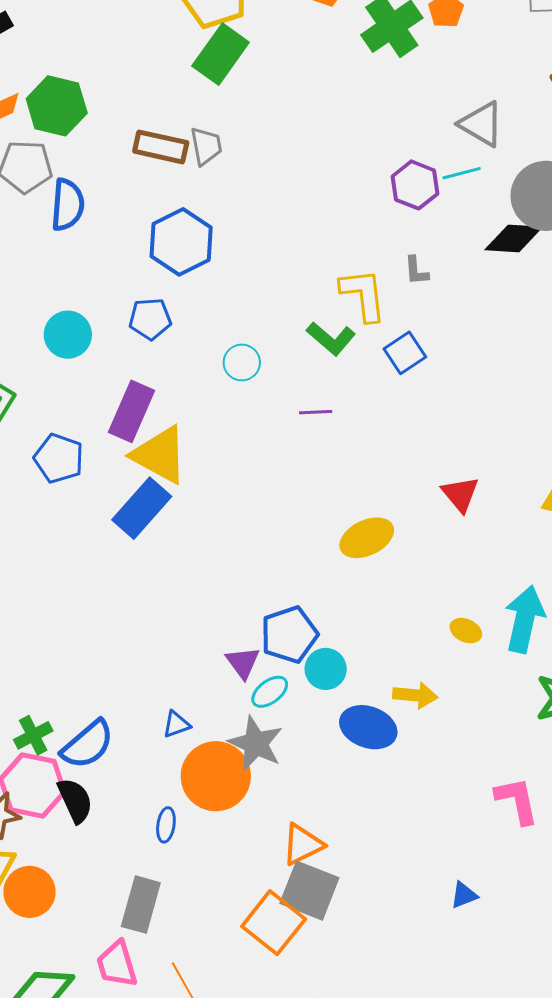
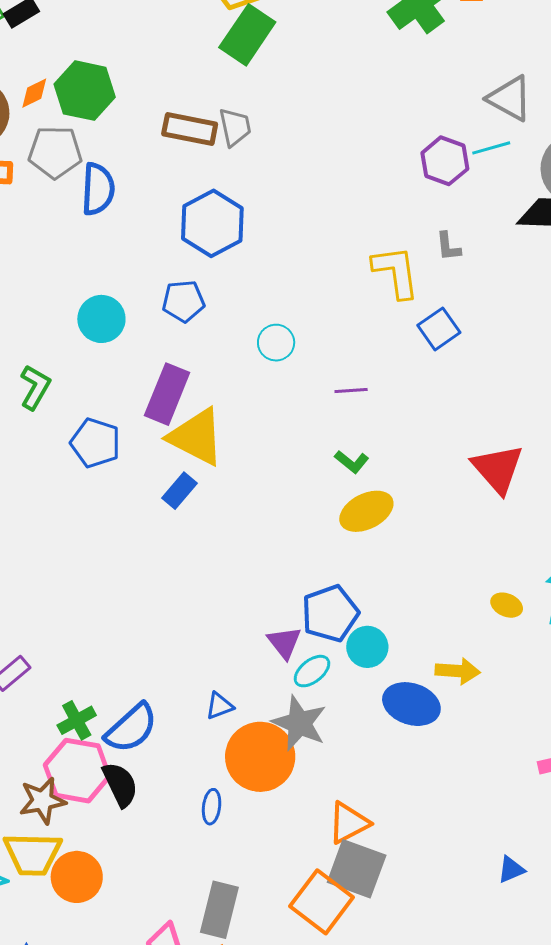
green L-shape: (331, 338) -> (352, 462), moved, size x0.7
red triangle: (460, 494) -> (498, 469), size x1.4
blue rectangle: (142, 508) -> (180, 491), size x0.6
yellow ellipse: (367, 538) -> (366, 511), moved
gray rectangle: (141, 905) -> (219, 910), moved

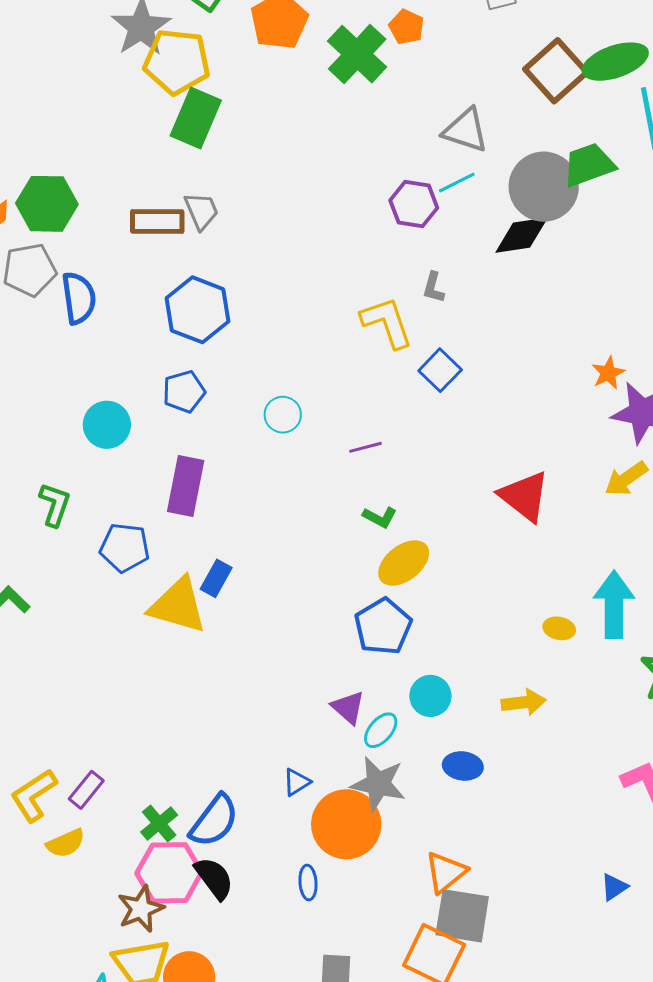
gray L-shape: (448, 246) -> (433, 287), turned 32
yellow triangle: (196, 437) -> (178, 605), moved
blue pentagon: (330, 613) -> (383, 626), moved
blue ellipse: (411, 704) -> (463, 766), moved, size x0.7

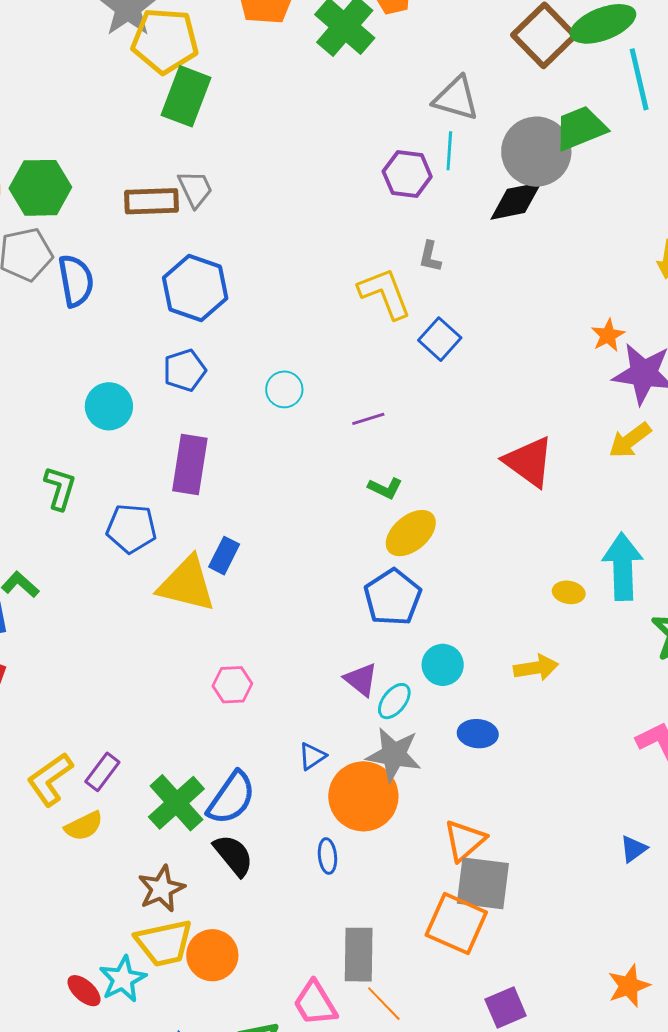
cyan line: (457, 183) -> (449, 151), turned -57
green cross: (159, 824) -> (176, 803), size x1.5
pink hexagon: (169, 873) -> (232, 685), moved, size x0.6

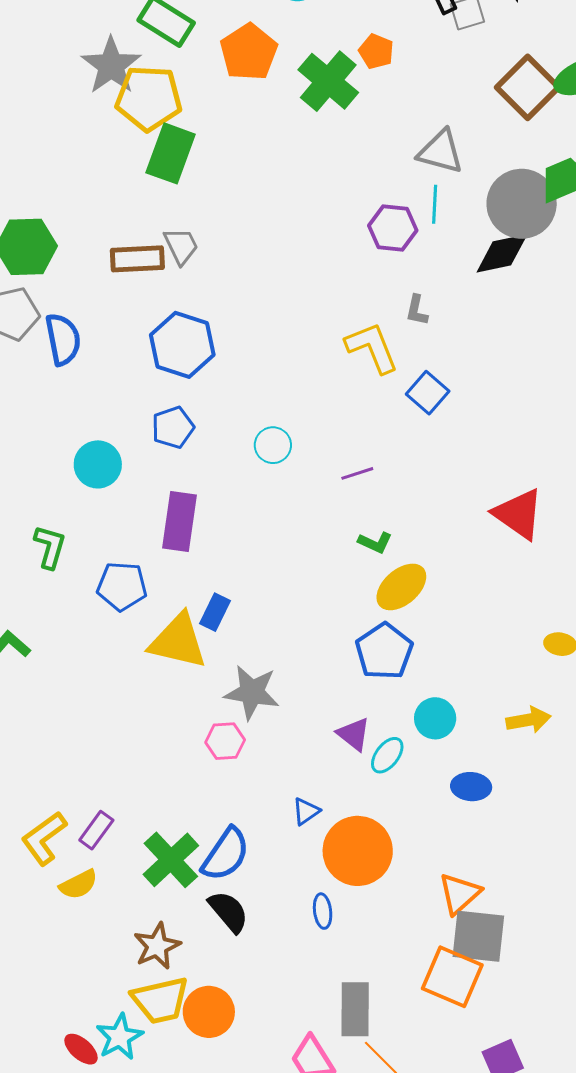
gray star: (394, 755) -> (252, 692), moved

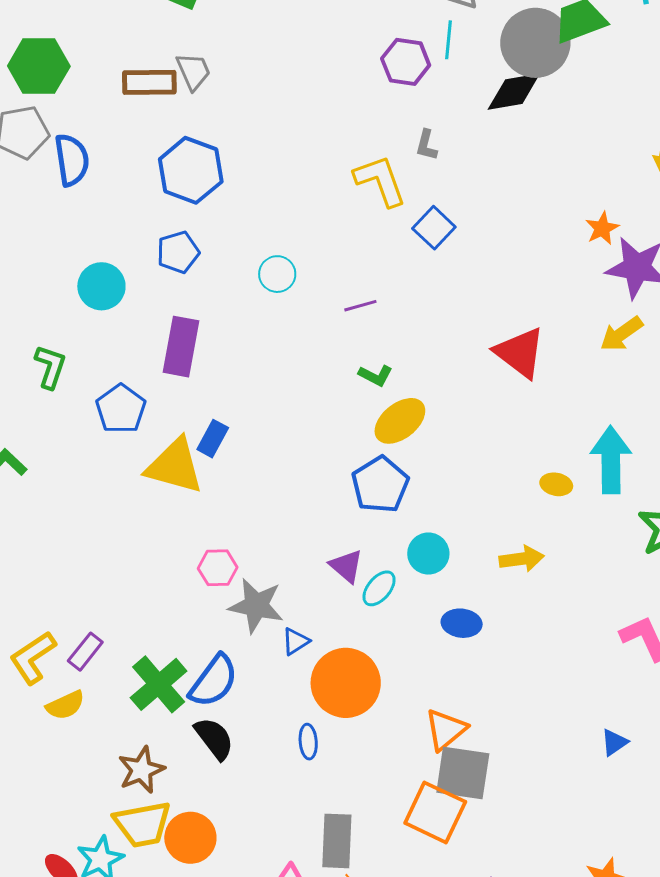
blue pentagon: (122, 586) -> (121, 409), turned 30
gray star: (252, 692) -> (256, 606), moved

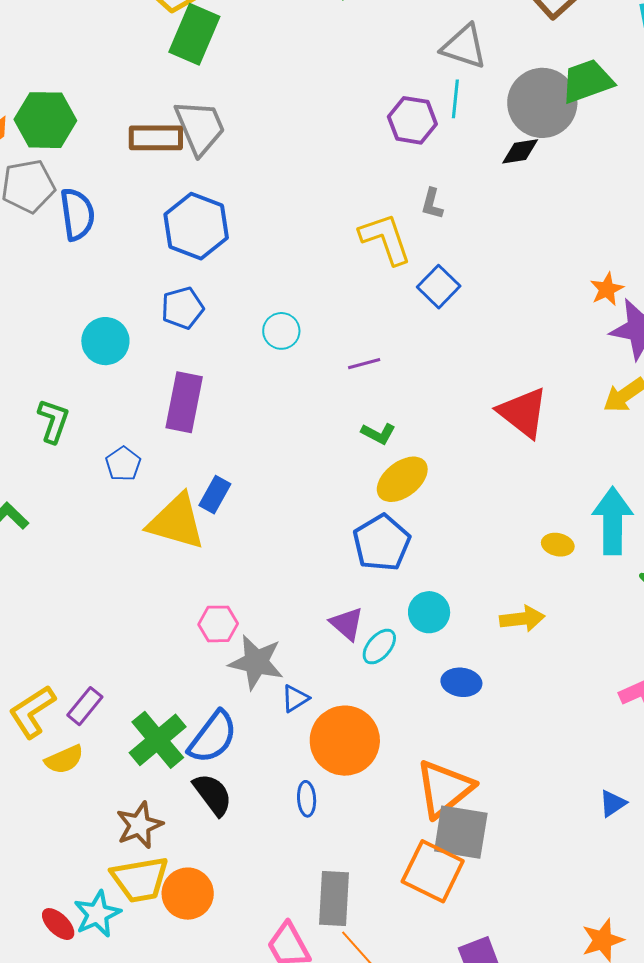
gray trapezoid: (193, 71) -> (200, 127), size x1.5
black diamond: (514, 92) -> (520, 151), size x0.7
blue pentagon: (121, 409) -> (123, 464), size x0.7
orange triangle: (446, 730) -> (444, 789), size x1.4

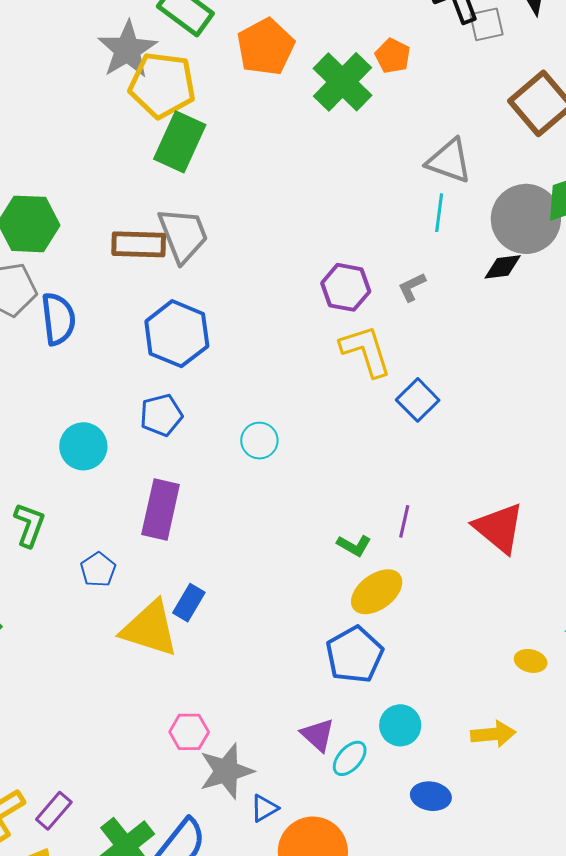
purple hexagon: (412, 120) -> (346, 287), moved
gray L-shape: (432, 204) -> (412, 287), moved, turned 48
purple line: (364, 364) -> (404, 521), moved, turned -64
gray star: (256, 662) -> (226, 771), turned -30

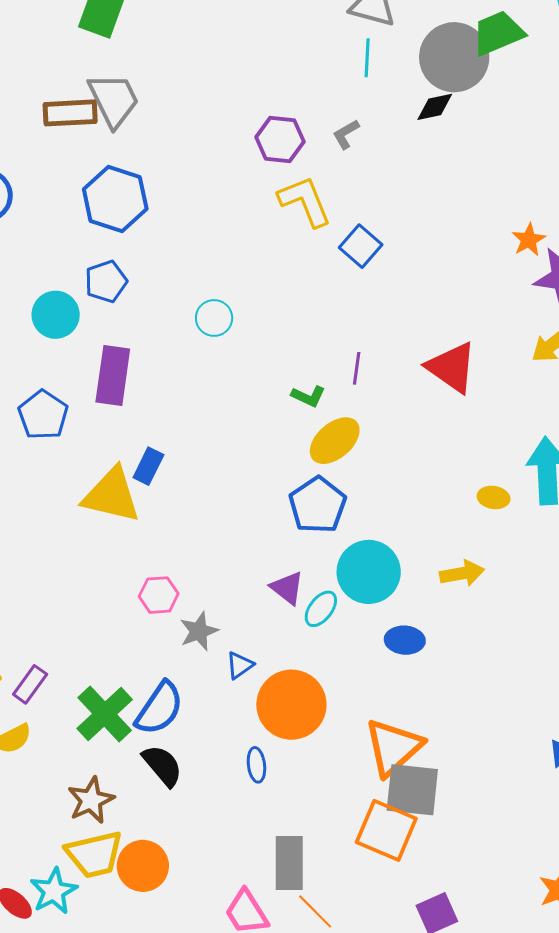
cyan circle: (259, 441) -> (214, 318), moved
cyan circle: (83, 446) -> (56, 315), moved
blue pentagon: (98, 570) -> (43, 415), moved, size x1.4
cyan circle: (400, 725) -> (369, 572), size x1.5
gray star: (226, 771) -> (199, 631), size x0.7

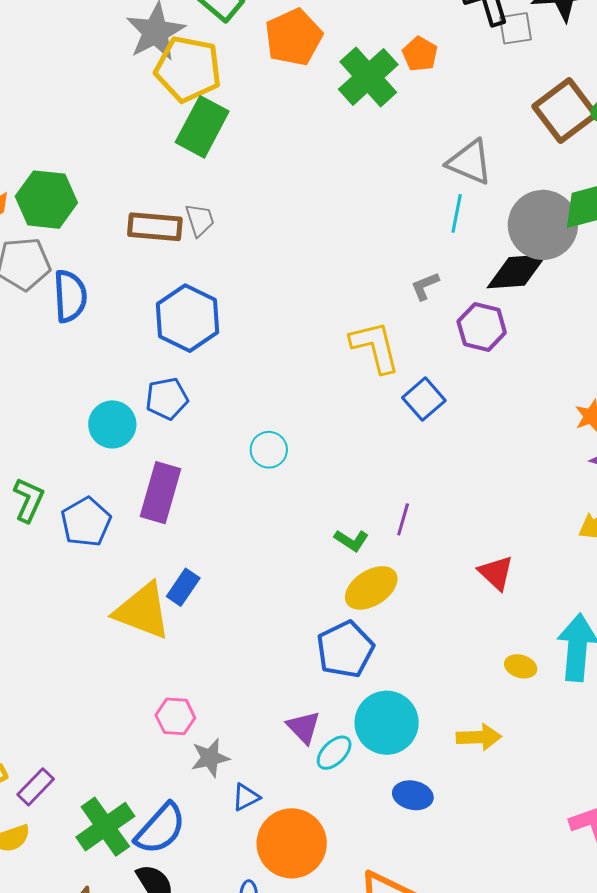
gray trapezoid: (114, 100) -> (200, 220), size x0.6
black diamond: (435, 107) -> (517, 271), size x1.6
purple hexagon: (280, 139) -> (482, 327), moved
red triangle: (452, 367) -> (496, 573), moved, size x0.7

